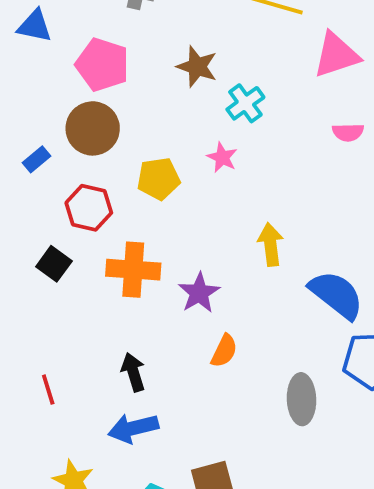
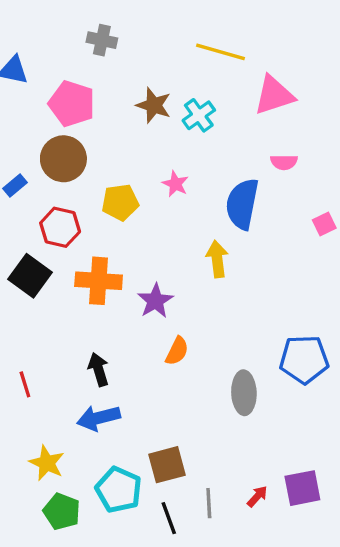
cyan cross: (245, 103) -> (199, 115), moved
black square: (54, 264) -> (30, 276), size x1.4
blue semicircle: (336, 295) -> (242, 204), moved, turned -117

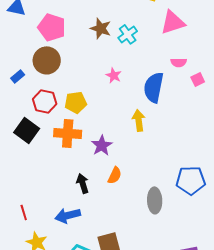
yellow pentagon: (120, 202) -> (76, 102), moved
pink square: (324, 224) -> (198, 79), moved
black arrow: (99, 369) -> (83, 183), moved
red line: (25, 384) -> (24, 212), moved

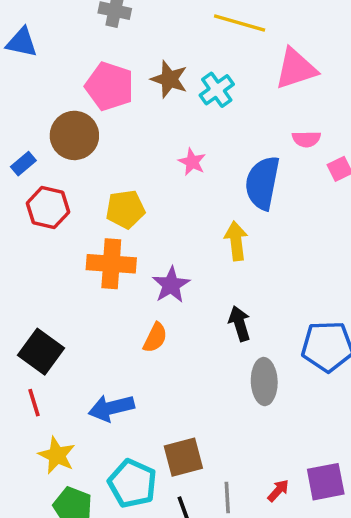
pink pentagon: (52, 27) -> (110, 86), moved
red hexagon: (45, 101) -> (48, 208), moved
black square: (27, 130) -> (41, 352), moved
orange semicircle: (115, 175) -> (155, 338), moved
black arrow: (83, 183) -> (240, 324), moved

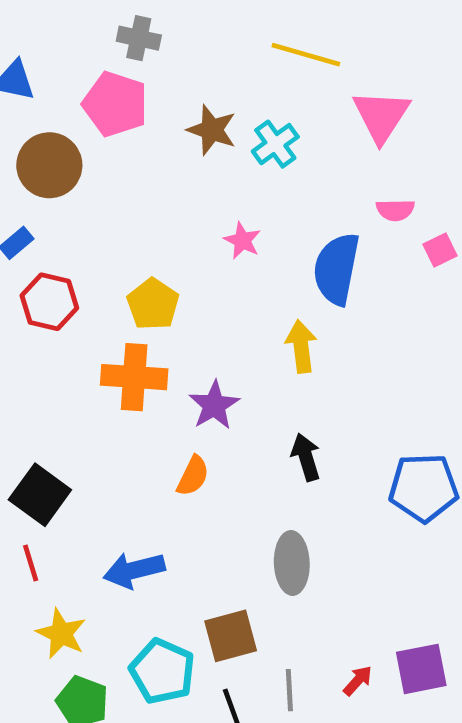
pink triangle: (296, 69) -> (381, 116), turned -39
pink pentagon: (110, 86) -> (115, 104), moved
brown circle: (74, 135) -> (49, 165), moved
yellow pentagon: (125, 209) -> (153, 304), turned -30
gray ellipse: (264, 382) -> (292, 563), moved

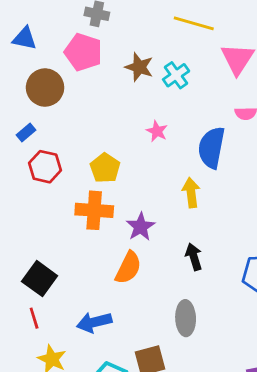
orange semicircle: (193, 476) -> (128, 268), size x1.4

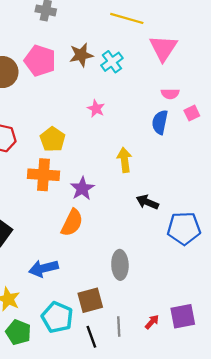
pink pentagon: (83, 52) -> (40, 61), moved
brown star: (139, 67) -> (81, 55), turned -30
blue semicircle: (212, 148) -> (160, 122), moved, size x0.7
black arrow: (194, 257) -> (147, 202), moved, turned -50

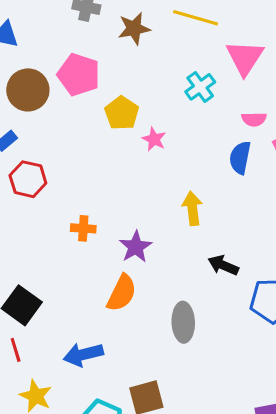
brown star: (81, 55) -> (134, 28), moved
cyan cross: (112, 62) -> (200, 87), moved
yellow pentagon: (53, 139) -> (122, 113), moved
orange cross: (43, 175) -> (83, 228), size x0.6
gray ellipse: (120, 265) -> (183, 322), moved

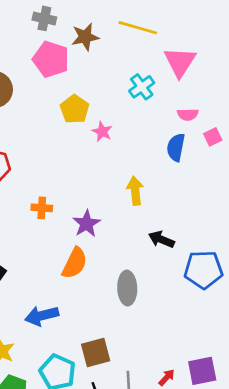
pink pentagon: (79, 75) -> (51, 59), moved

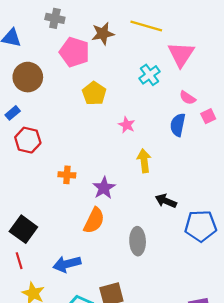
gray cross: (44, 18) -> (55, 18), moved
pink semicircle: (188, 114) -> (188, 98), turned 35
pink star: (102, 132) -> (127, 125), moved

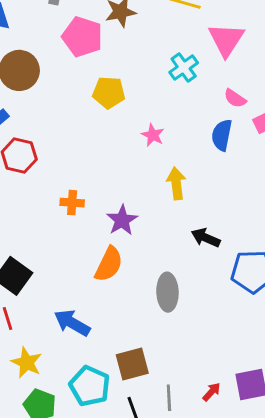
yellow pentagon: (94, 93) -> (109, 92), turned -30
blue arrow: (67, 264) -> (72, 323), turned 44

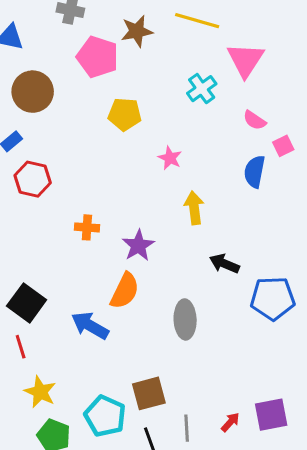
blue semicircle: (222, 135) -> (255, 172), moved
blue arrow: (72, 323) -> (90, 326), moved

